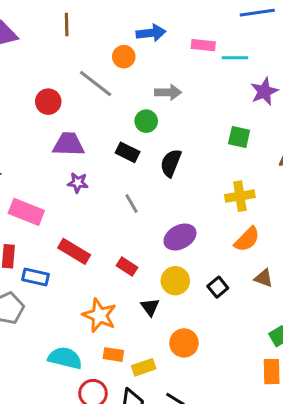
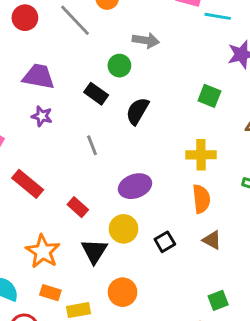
red circle: (48, 102) -> (25, 18), moved
orange semicircle: (247, 239) -> (201, 199), turned -60
black triangle: (150, 307) -> (94, 251), size x1.4

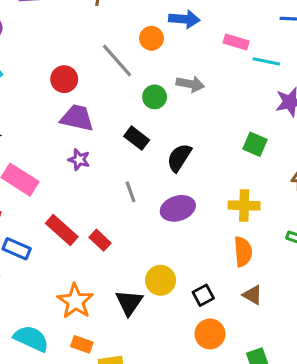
red circle: (25, 18) -> (64, 79), moved
green circle: (119, 66) -> (155, 97), moved
purple ellipse: (135, 186) -> (178, 208), moved
red rectangle: (78, 207) -> (100, 240), moved
orange circle: (123, 292) -> (210, 334), moved

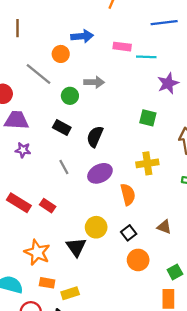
orange semicircle: (243, 252) -> (128, 194), moved

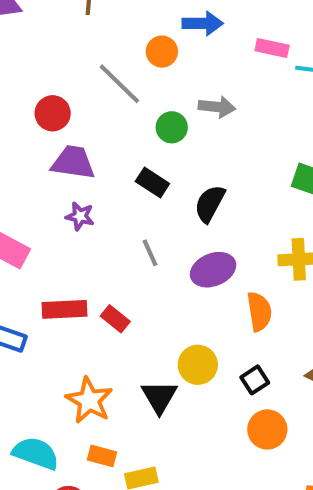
red rectangle: (19, 203) -> (65, 309), turned -40

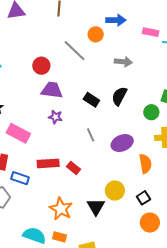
green circle: (172, 127) -> (151, 112), moved
black semicircle: (210, 204) -> (119, 96), moved
orange rectangle: (102, 456) -> (60, 237), moved

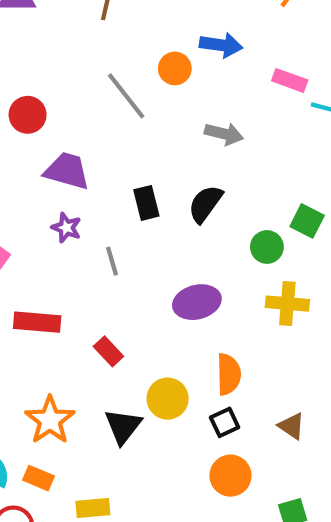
red circle: (41, 66) -> (28, 115), moved
black rectangle: (91, 100) -> (146, 203), turned 35
gray line: (91, 135) -> (112, 261), moved
orange semicircle: (145, 164) -> (229, 374), moved
red rectangle: (73, 168) -> (108, 351), moved

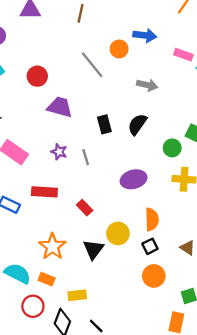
purple star: (66, 228) -> (59, 152), moved

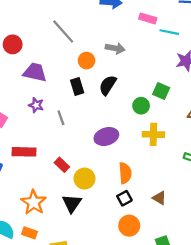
orange circle: (119, 49) -> (87, 61), moved
purple star: (59, 152) -> (36, 105), moved
yellow circle: (118, 233) -> (85, 179), moved

